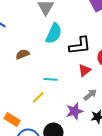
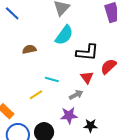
red triangle: (85, 70) -> (87, 77), turned -40
gray arrow: (90, 95) -> (76, 95), moved

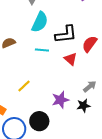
cyan line: (52, 80) -> (42, 50), moved
gray arrow: (76, 95) -> (90, 86), moved

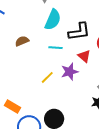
yellow line: (24, 86) -> (47, 77), moved
purple star: (60, 100) -> (70, 72), moved

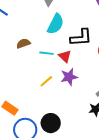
cyan line: (55, 48) -> (46, 53), moved
red triangle: (84, 56) -> (65, 56), moved

